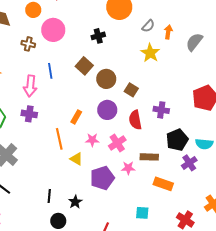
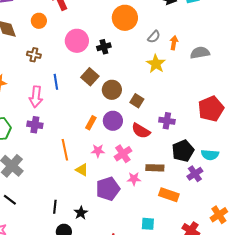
pink circle: (53, 30) -> (77, 41), moved
gray semicircle: (194, 42) -> (200, 53), turned 42
orange rectangle: (76, 117) -> (91, 123), moved
red semicircle: (135, 120) -> (141, 131), turned -48

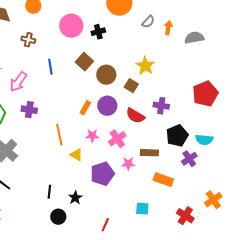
yellow star: (156, 64) -> (145, 66), moved
pink arrow: (36, 97) -> (18, 82), moved, turned 30

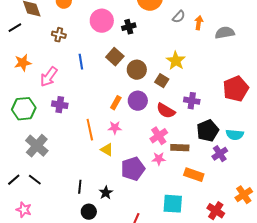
pink star: (92, 136) -> (115, 128), moved
pink cross: (117, 139) -> (159, 136), moved
cyan square: (142, 209) -> (173, 204), size x1.5

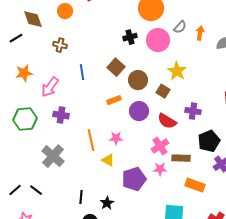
pink circle: (102, 21) -> (158, 40), moved
orange rectangle: (116, 103) -> (114, 100), moved, turned 40
gray cross: (37, 146) -> (53, 156), moved

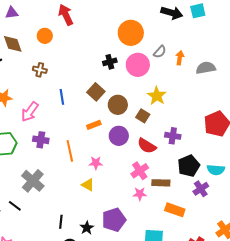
orange line: (91, 140) -> (70, 151), moved
purple pentagon: (134, 179) -> (114, 220), moved
black line: (36, 190) -> (15, 206), moved

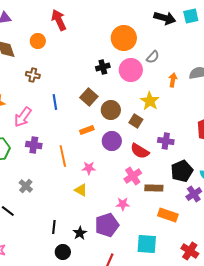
orange arrow: (180, 58) -> (173, 80), moved
gray cross: (33, 181) -> (26, 186), size x0.6
pink star: (140, 194) -> (123, 204), moved

